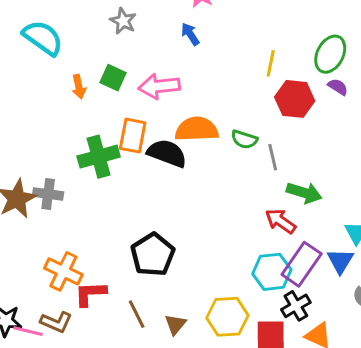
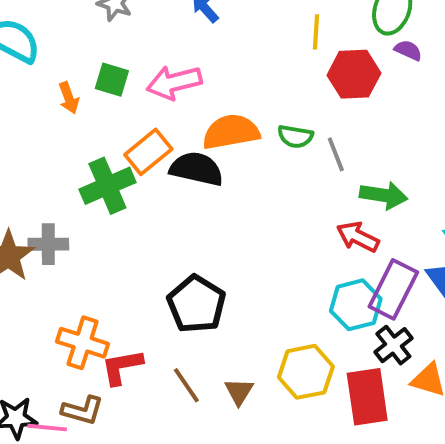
orange rectangle: (133, 136) -> (148, 152), turned 48

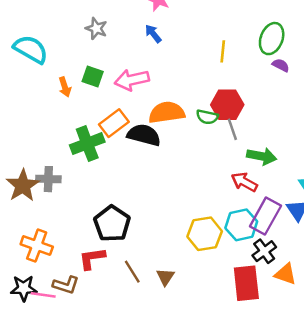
red hexagon: (354, 74) -> (227, 105), moved
black pentagon: (196, 304) -> (112, 224), moved
orange cross: (83, 343) -> (37, 245), moved
yellow hexagon: (306, 372) -> (205, 234), moved

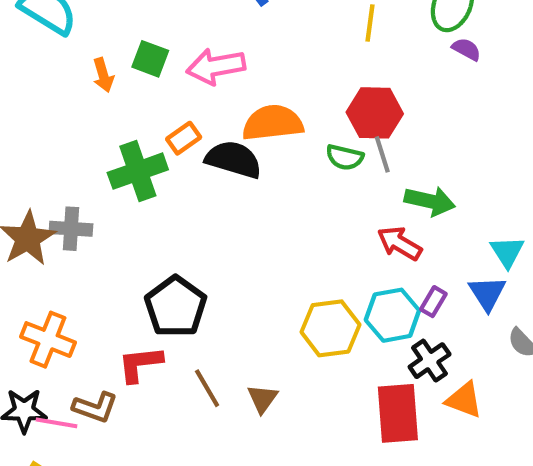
green semicircle: (207, 117) -> (345, 157), moved
orange rectangle: (114, 123) -> (184, 138), size x0.7
purple rectangle: (265, 216) -> (433, 302), size x0.5

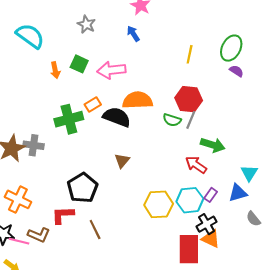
gray line: (382, 154) -> (191, 120), turned 36
blue triangle: (487, 293) -> (238, 193), turned 42
brown triangle: (262, 399) -> (122, 161), moved
orange triangle: (464, 400) -> (211, 239), moved

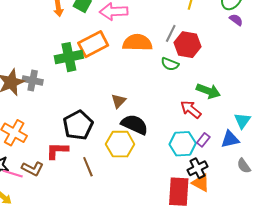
orange rectangle: (93, 105) -> (93, 44), size x1.8
black semicircle: (117, 117) -> (135, 124), moved
gray line: (191, 120) -> (171, 33), moved
yellow hexagon: (159, 204) -> (120, 144), moved

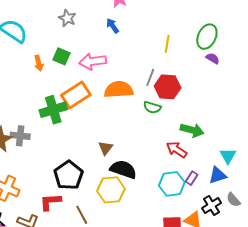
black cross: (198, 168) -> (212, 206), moved

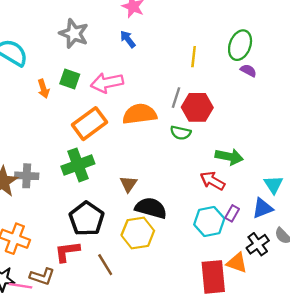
gray star: (67, 18) -> (74, 34), size x1.4
green cross: (53, 110) -> (78, 165), moved

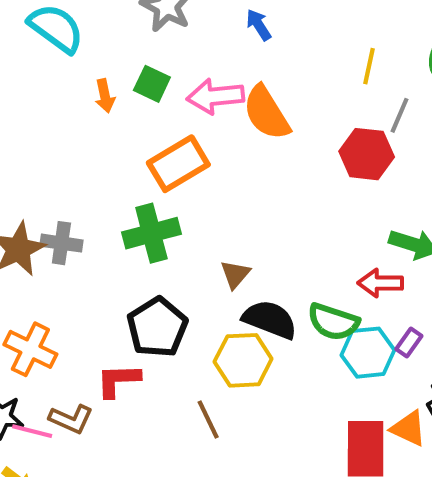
gray line: (176, 98) -> (399, 115), moved
orange semicircle: (140, 114) -> (266, 113), moved, turned -120
green semicircle: (181, 133) -> (333, 322), moved, size x1.4
red arrow: (212, 181) -> (380, 283), turned -35
brown line: (105, 265) -> (208, 420), moved

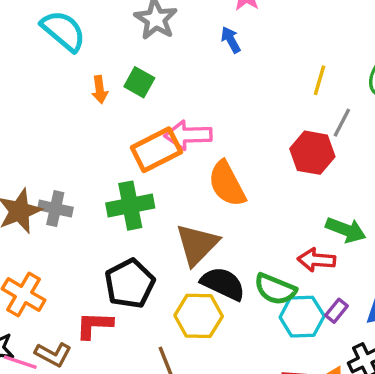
pink arrow: (215, 96) -> (188, 135), moved
orange semicircle: (266, 113) -> (227, 184), moved
brown triangle: (235, 274) -> (197, 244), size x1.8

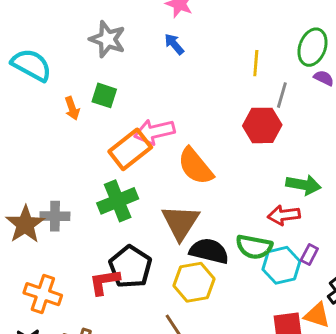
red L-shape: (94, 325) -> (104, 282), moved

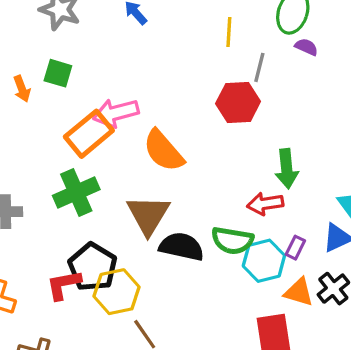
green arrow: (303, 185) -> (287, 169), turned 76
yellow hexagon: (194, 282) -> (116, 292), moved
orange triangle: (317, 315) -> (299, 292), moved

